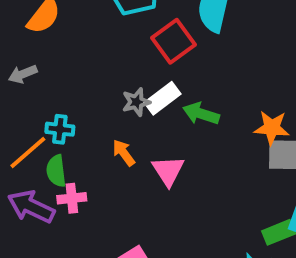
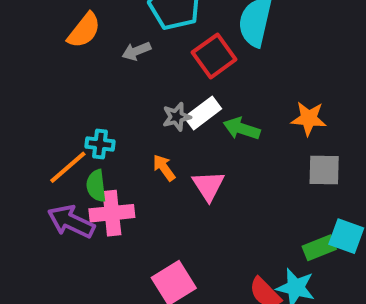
gray arrow: (23, 74) -> (136, 51), moved
orange star: (272, 128) -> (309, 119), moved
pink cross: (72, 198) -> (112, 213), size x1.5

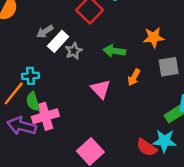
gray arrow: (136, 51) -> (45, 32), moved
white rectangle: (203, 113) -> (58, 41), moved
orange arrow: (164, 168) -> (134, 77), moved, turned -105

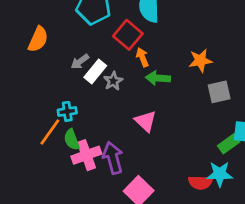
orange arrow: (134, 77) -> (142, 57), moved, turned 133
purple arrow: (22, 126) -> (113, 158), moved, turned 64
red semicircle: (147, 148) -> (200, 182), turned -30

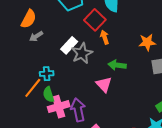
gray arrow: (80, 62) -> (36, 36), moved
green arrow: (158, 78) -> (117, 65), moved
gray star: (113, 81) -> (82, 53), size x1.5

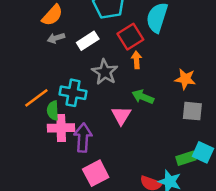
white rectangle: (69, 45) -> (88, 41), moved
gray star: (82, 53) -> (105, 72), turned -30
cyan cross: (47, 74) -> (73, 93), moved, size x1.5

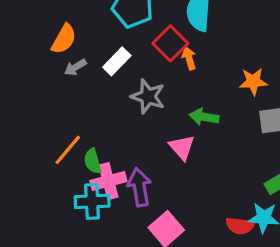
orange arrow: (136, 60) -> (189, 58), moved
cyan cross: (73, 93) -> (92, 201), moved

